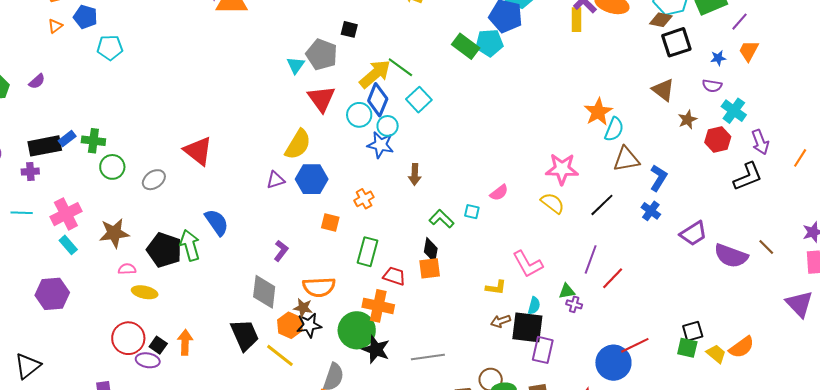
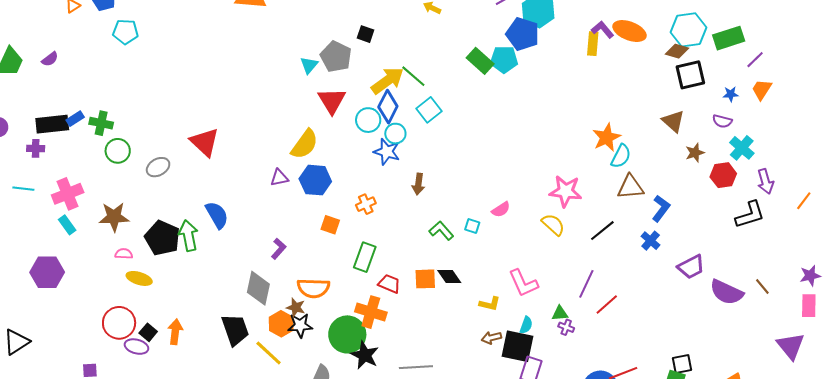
black diamond: (431, 250) -> (449, 277), moved, turned -50

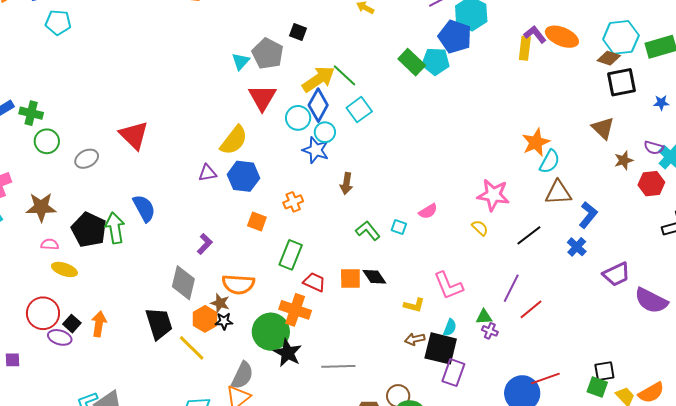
purple semicircle: (722, 121) -> (654, 148), moved
yellow semicircle: (553, 225) -> (480, 228), size x0.7
black star: (300, 325) -> (224, 321), size x0.7

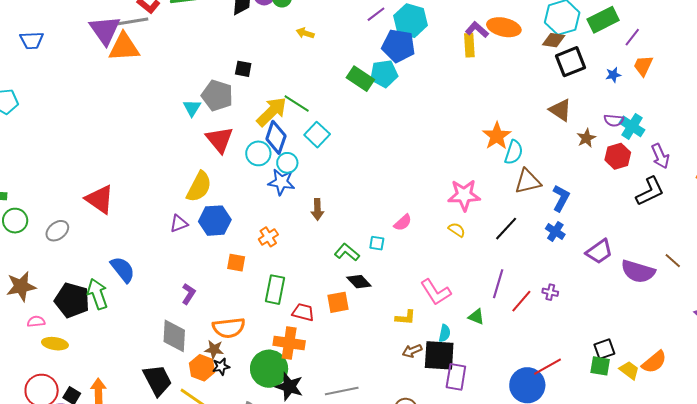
black diamond: (374, 277) -> (359, 282), moved
green triangle: (484, 317) -> (476, 317), turned 36
purple cross: (490, 331) -> (550, 292), moved

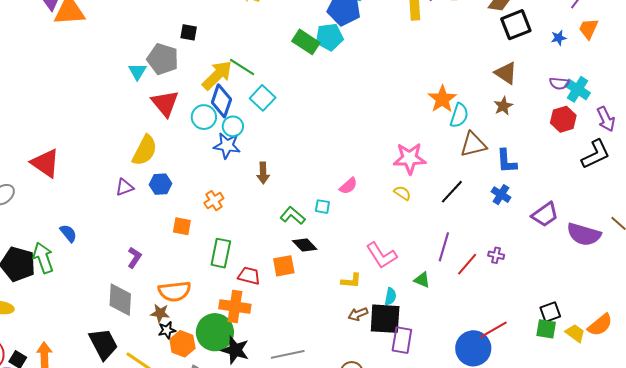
brown star: (586, 138) -> (503, 106), moved
blue L-shape: (561, 198) -> (507, 161), turned 148
blue hexagon: (215, 221) -> (161, 184), size x0.7
blue semicircle: (123, 269) -> (68, 233), size x0.7
orange hexagon: (202, 368) -> (182, 344), moved

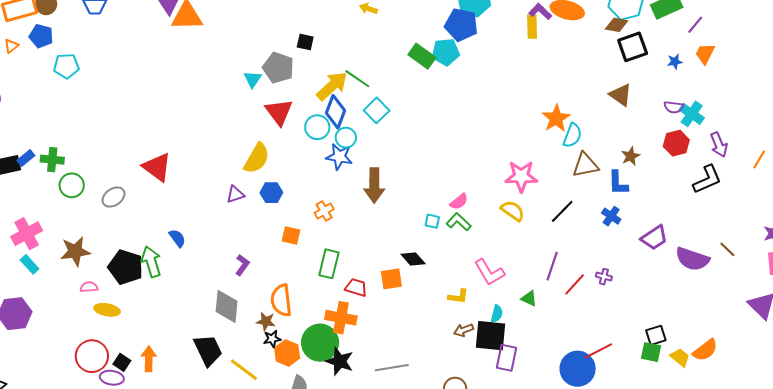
brown star: (503, 106) -> (631, 156), moved
brown arrow: (263, 173) -> (374, 185), size x1.6
yellow semicircle: (402, 193) -> (513, 211), size x1.4
green L-shape: (293, 216) -> (459, 222), moved
orange semicircle: (175, 291) -> (281, 300), turned 88

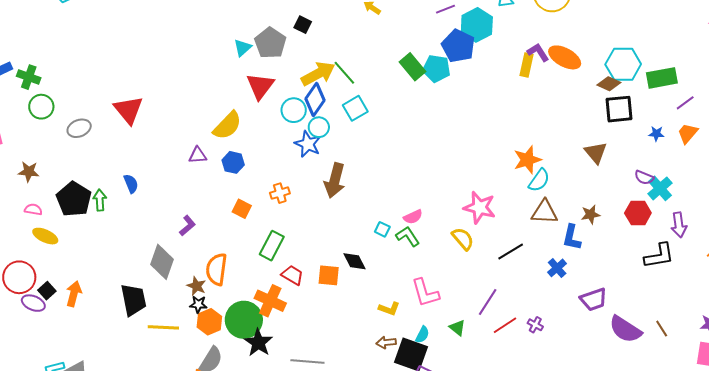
brown star: (75, 251) -> (29, 172), size x0.7
green arrow: (151, 262) -> (100, 200), size x0.7
yellow line: (244, 370) -> (163, 327), turned -48

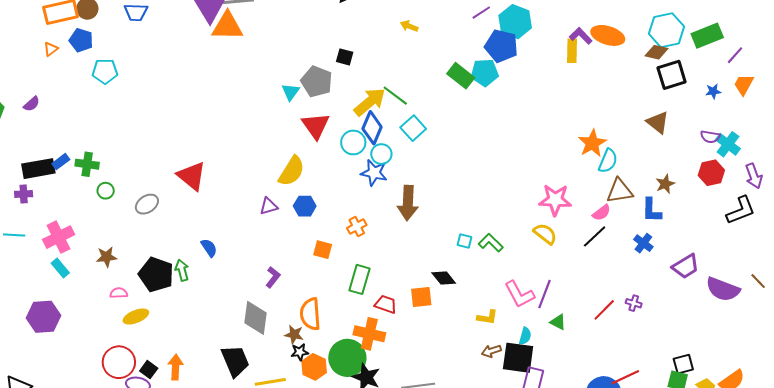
green circle: (41, 107) -> (106, 191), size x0.7
pink semicircle: (413, 217) -> (601, 213), moved
yellow ellipse: (45, 236) -> (136, 317), turned -35
purple line: (488, 302) -> (545, 294), moved

